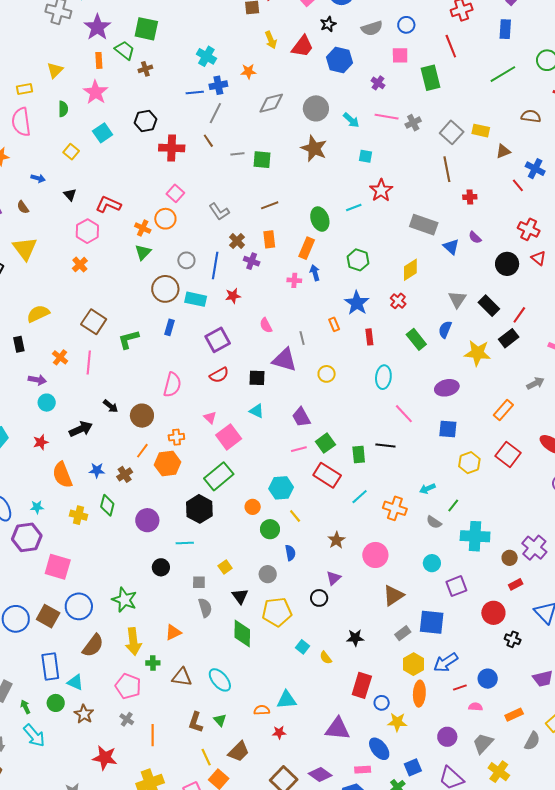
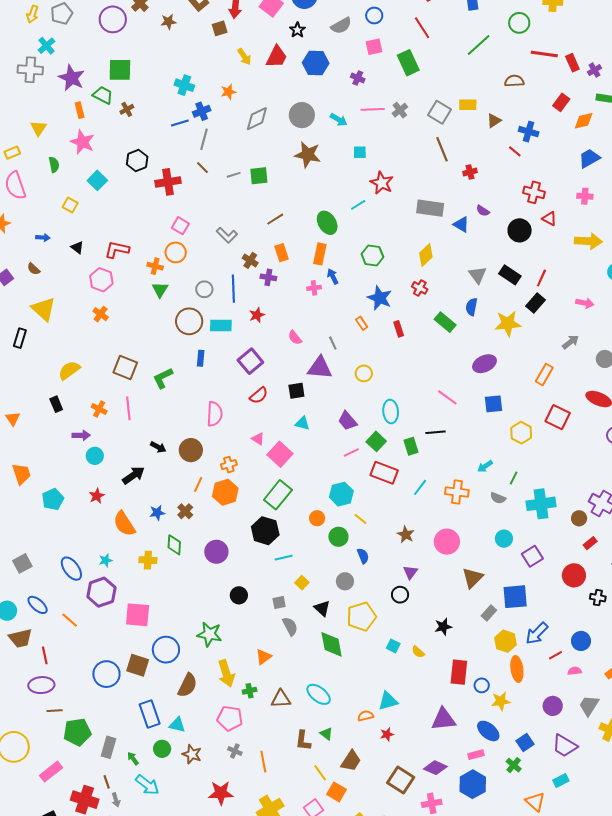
cyan ellipse: (383, 377) -> (391, 411), moved
cyan line: (185, 543) -> (284, 558), moved

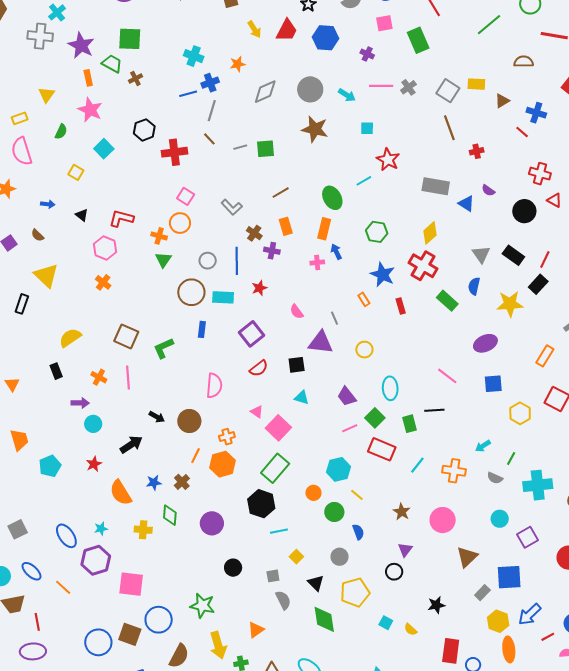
green semicircle: (54, 165) -> (61, 132), turned 35
red cross: (420, 288) -> (423, 266), size x1.8

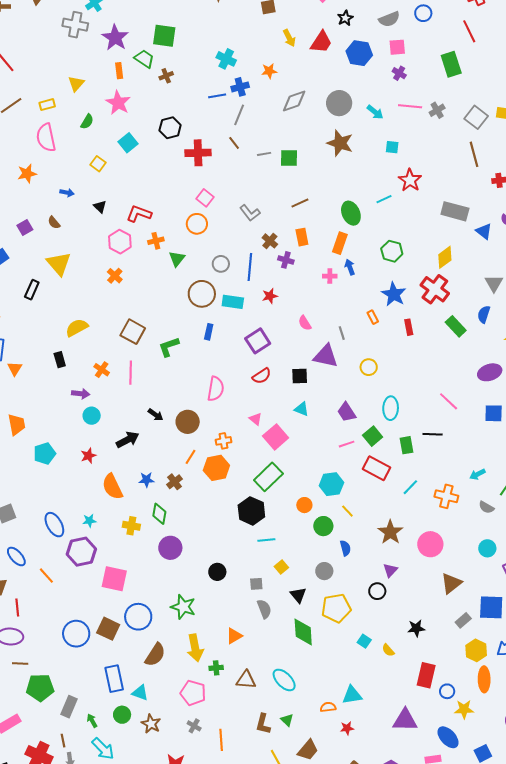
pink square: (384, 23) -> (397, 47), moved
orange cross: (159, 236) -> (156, 241), moved, turned -35
brown star: (402, 512) -> (390, 532), size x1.4
purple circle: (212, 523) -> (170, 548), moved

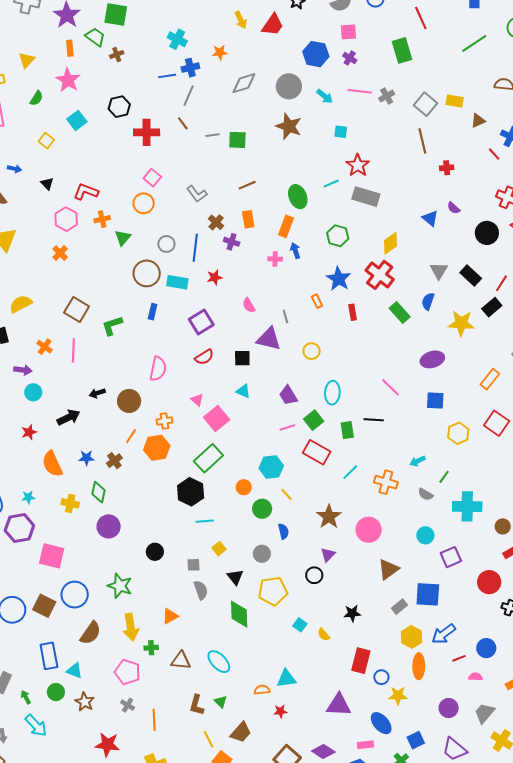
blue hexagon: (359, 53) -> (316, 54), moved
gray rectangle: (455, 211) -> (366, 197), moved
black arrow: (156, 415) -> (97, 393), turned 126

